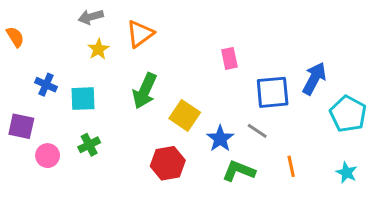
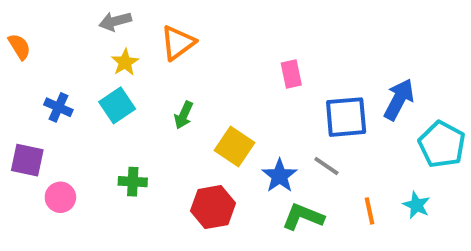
green arrow: (145, 91) -> (184, 115), size x0.6
cyan square: (83, 99) -> (117, 105), moved, turned -32
green cross: (89, 145) -> (133, 182), moved, turned 30
cyan star: (347, 173) -> (416, 205), moved

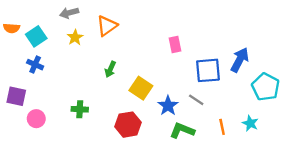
orange semicircle: (19, 47) -> (12, 28), turned 126
cyan square: (117, 105) -> (36, 36), moved

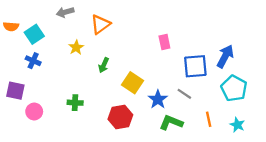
yellow star: (75, 38) -> (76, 47), moved
cyan pentagon: (266, 87) -> (234, 88), moved
cyan star: (250, 123) -> (237, 125), moved

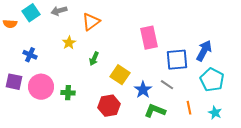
cyan square: (34, 34) -> (31, 13), moved
pink rectangle: (164, 42) -> (149, 38), size x1.6
pink circle: (34, 112) -> (41, 87), moved, size x1.6

